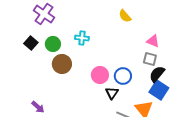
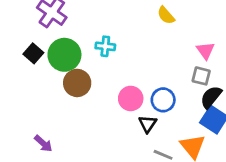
pink triangle: (153, 41) -> (205, 51), turned 32
green circle: (53, 44) -> (64, 55), size x1.5

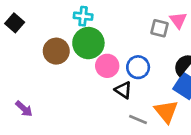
green circle: (64, 55) -> (88, 43), moved
gray square: (201, 76) -> (160, 28), moved
black triangle: (148, 124) -> (123, 90), turned -30

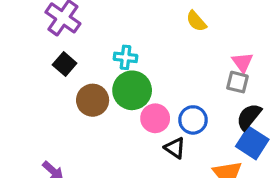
black square: (15, 23) -> (65, 64), moved
gray square: (160, 28) -> (237, 82), moved

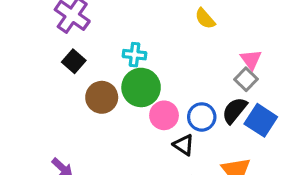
gray square: (237, 82) -> (246, 79), turned 30
black semicircle: (249, 117) -> (235, 110), moved
blue square: (252, 143) -> (261, 120), moved

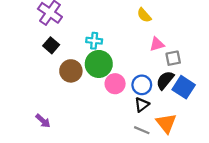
pink triangle: (251, 60) -> (157, 44), moved, turned 49
gray square: (246, 79) -> (173, 58), turned 35
black triangle: (184, 145) -> (142, 105), moved, turned 49

